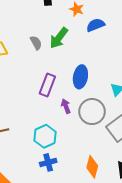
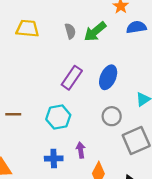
purple arrow: (66, 106) -> (81, 150), moved
gray circle: (92, 112) -> (112, 116), size x0.7
cyan hexagon: (45, 136) -> (58, 117), moved

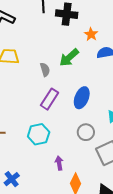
gray semicircle: (70, 31) -> (45, 70), moved
blue cross: (54, 158) -> (12, 179), moved, turned -35

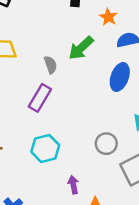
blue ellipse: (82, 98) -> (120, 77), moved
purple rectangle: (49, 99) -> (40, 98), moved

